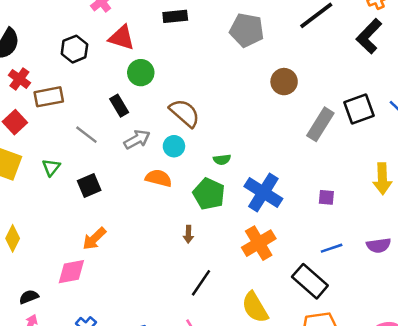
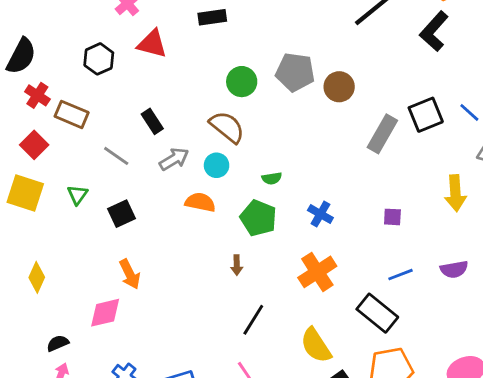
gray pentagon: (247, 30) -> (295, 72), moved
green circle: (141, 73) -> (242, 82), moved
brown rectangle: (49, 97) -> (72, 114), turned 36
blue cross: (263, 192) -> (320, 214), size x0.6
orange arrow: (94, 239) -> (130, 274), turned -70

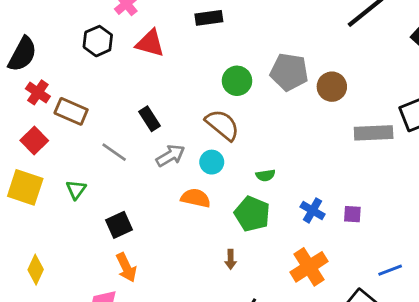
black hexagon: (99, 59) -> (98, 41), moved
gray rectangle: (382, 134) -> (374, 133), turned 57
black square: (122, 214) -> (119, 225), moved
purple square: (392, 217) -> (352, 214), moved

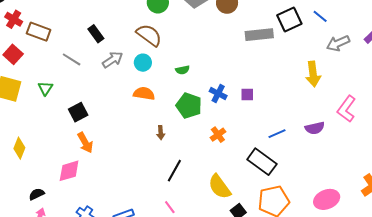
orange semicircle: (196, 198) -> (144, 94), moved
green pentagon: (252, 214) -> (189, 106), moved
orange cross: (309, 267) -> (218, 135), size x0.6

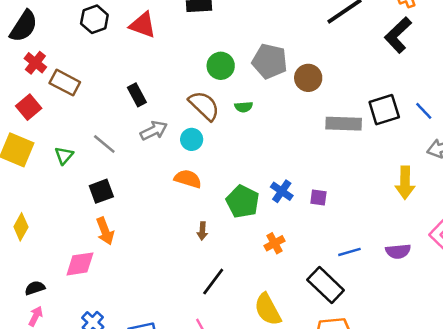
gray line: (72, 59) -> (104, 144), moved
green semicircle: (182, 70) -> (244, 107), moved

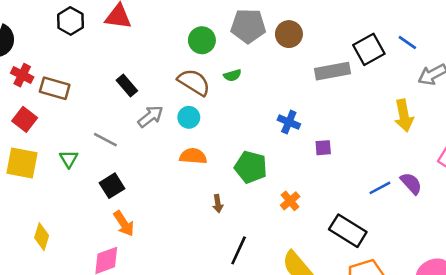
blue cross: (282, 191) -> (289, 122), moved
purple semicircle: (398, 251) -> (411, 183), turned -115
blue line: (349, 252) -> (380, 188), moved

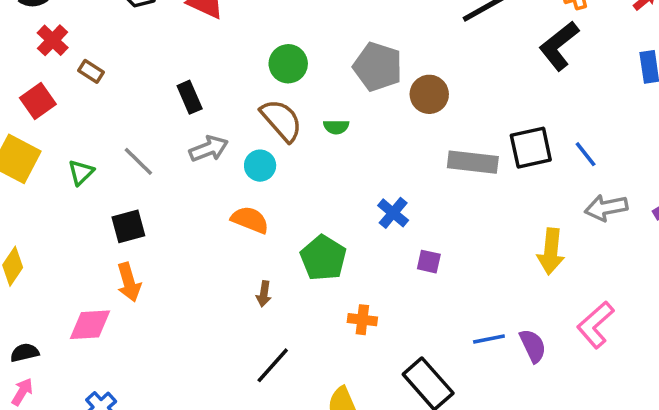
green circle: (202, 40) -> (288, 64), moved
brown rectangle: (55, 88) -> (91, 71), size x0.6
orange cross: (290, 201) -> (362, 320), turned 30

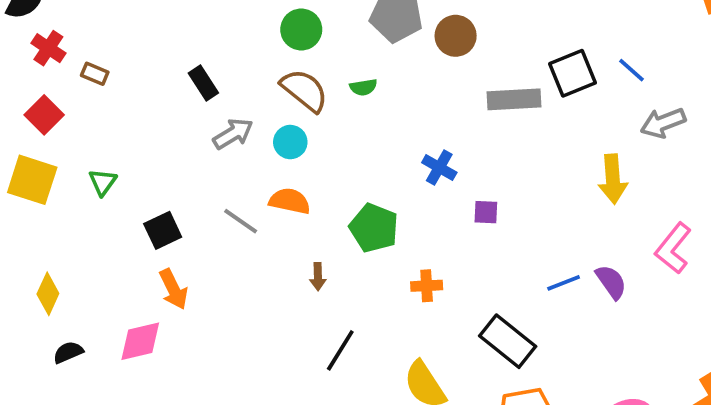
gray line: (138, 161) -> (241, 221), moved
black semicircle: (25, 353) -> (68, 352), moved

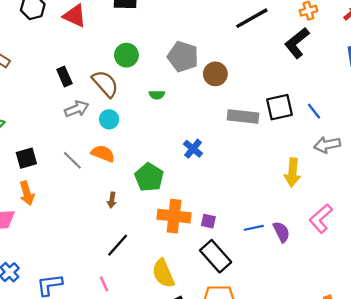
brown semicircle: (304, 90) -> (105, 84), moved
purple square: (486, 212) -> (208, 221), moved
orange cross: (427, 286) -> (174, 216), size x1.8

